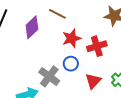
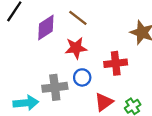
red star: (72, 38) -> (76, 48), moved
gray cross: (49, 76) -> (55, 87), turned 35

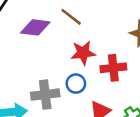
purple diamond: (46, 27) -> (35, 27), turned 40
red star: (76, 48) -> (83, 53), moved

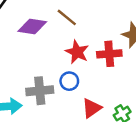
red star: (83, 53) -> (77, 52), turned 30
red cross: (113, 68) -> (109, 54), moved

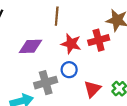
brown line: (67, 17) -> (57, 16), turned 66
purple diamond: (32, 27) -> (30, 46), moved

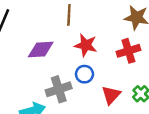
red cross: (99, 40) -> (128, 51), moved

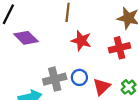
purple diamond: (41, 49) -> (26, 38), moved, turned 45
blue circle: (84, 74) -> (79, 77), moved

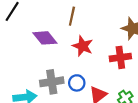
purple diamond: (26, 38) -> (45, 38), moved

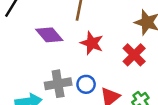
red cross: (120, 57) -> (134, 55), turned -36

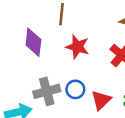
purple diamond: (49, 35) -> (33, 42), turned 52

